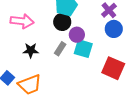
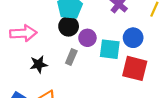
blue circle: (114, 29) -> (133, 38), moved
cyan square: (83, 49) -> (110, 49), moved

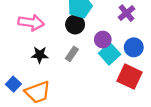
purple circle: (87, 38) -> (103, 40), moved
cyan square: (110, 49) -> (110, 54), turned 30

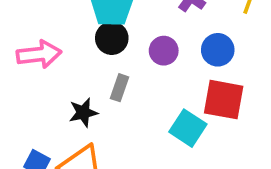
cyan square: (110, 54) -> (188, 128), moved
black star: (40, 55) -> (83, 113), moved

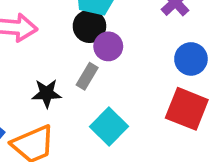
purple circle: (164, 51) -> (108, 46), moved
cyan square: (188, 128) -> (109, 126), moved

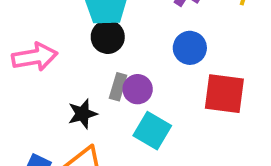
purple circle: (108, 46) -> (138, 89), moved
blue circle: (191, 59) -> (190, 48), moved

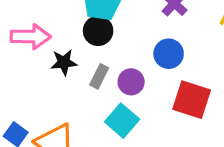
purple circle: (138, 89) -> (131, 82), moved
black star: (83, 114) -> (64, 62), moved

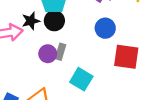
black star: (64, 62) -> (31, 21), moved
purple circle: (131, 82) -> (48, 54), moved

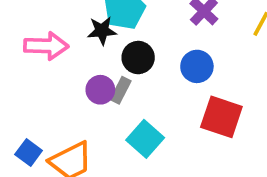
black star: (31, 21) -> (102, 31), moved
black circle: (54, 21) -> (138, 58), moved

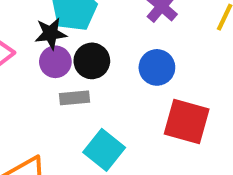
purple circle: (100, 90) -> (55, 62), moved
gray rectangle: (121, 90) -> (74, 98), turned 60

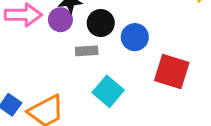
purple circle: (55, 62) -> (60, 20), moved
blue circle: (157, 67) -> (135, 37), moved

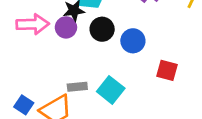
gray rectangle: (87, 51) -> (77, 87), moved
red square: (172, 71) -> (167, 70), size x0.7

